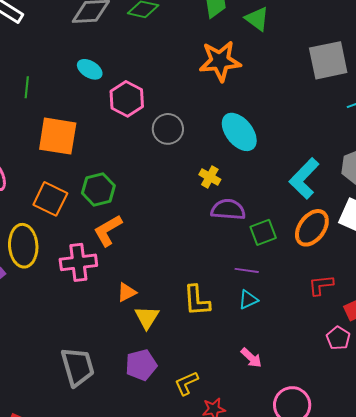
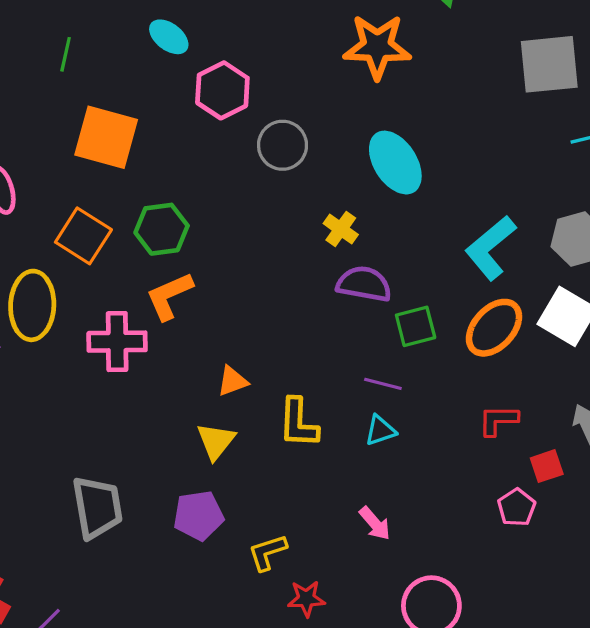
orange triangle: (127, 292) -> (232, 381), moved

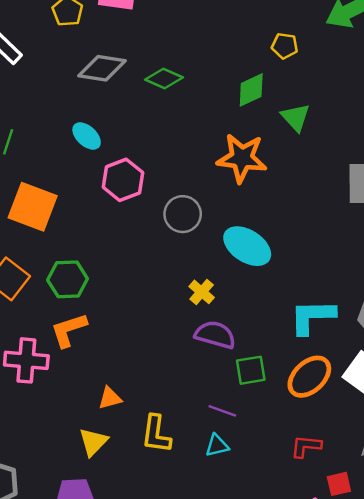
gray circle: (283, 145) -> (183, 214), moved
cyan ellipse: (395, 163) -> (247, 246), turned -30
cyan L-shape: (490, 248) -> (312, 317), turned 33

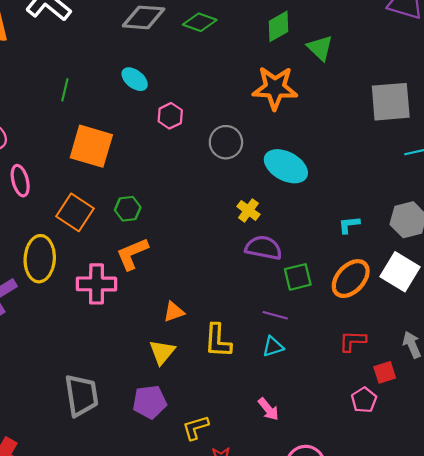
pink hexagon: (123, 180) -> (170, 116), size x0.7
green hexagon: (68, 279) -> (128, 209), size x0.7
cyan L-shape: (312, 317) -> (349, 225), size x0.5

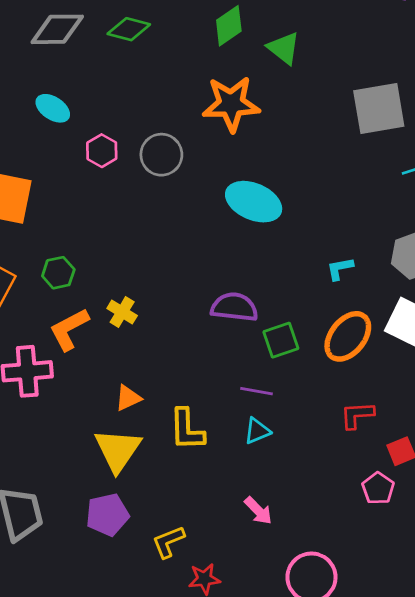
gray circle: (226, 142) -> (161, 155), moved
yellow cross: (248, 210) -> (122, 312), moved
yellow triangle: (162, 352) -> (118, 450), size x1.4

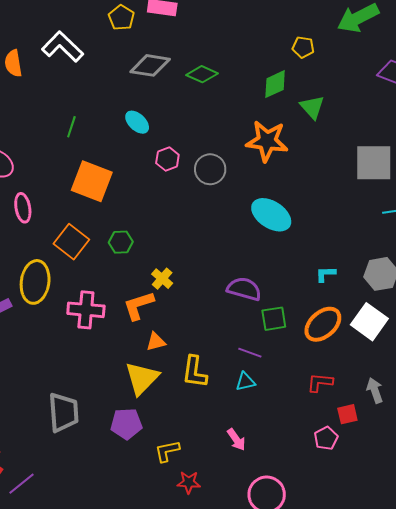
orange L-shape: (69, 329) -> (139, 306), moved

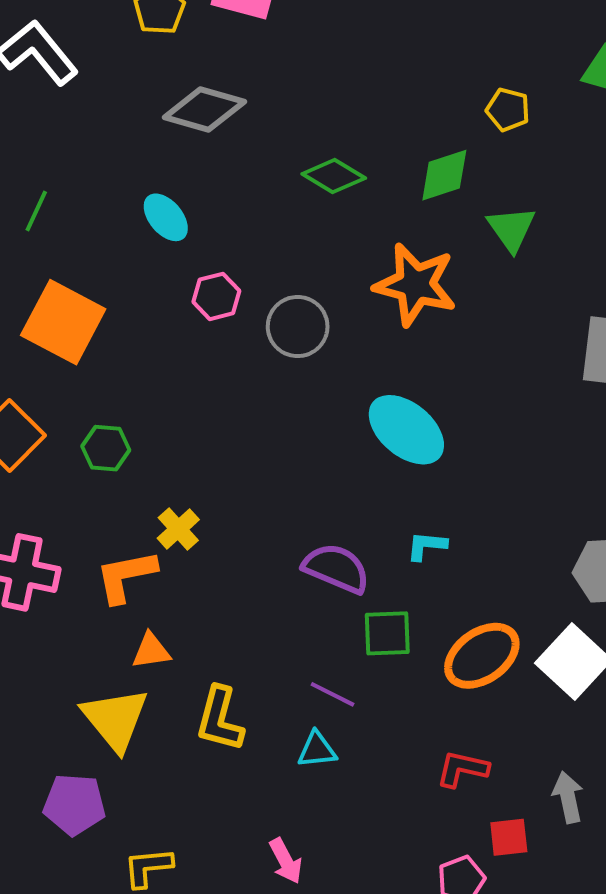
green diamond: (202, 74) -> (334, 176), moved
cyan L-shape: (326, 274) -> (427, 546), moved
yellow triangle: (142, 378) -> (115, 719), turned -30

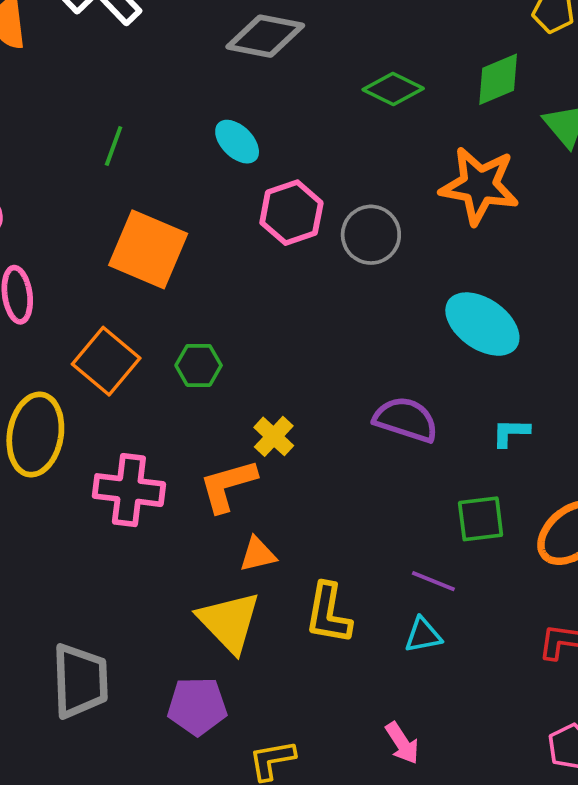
pink hexagon: (216, 296) -> (291, 213), size x1.4
purple semicircle: (336, 568) -> (406, 420), moved

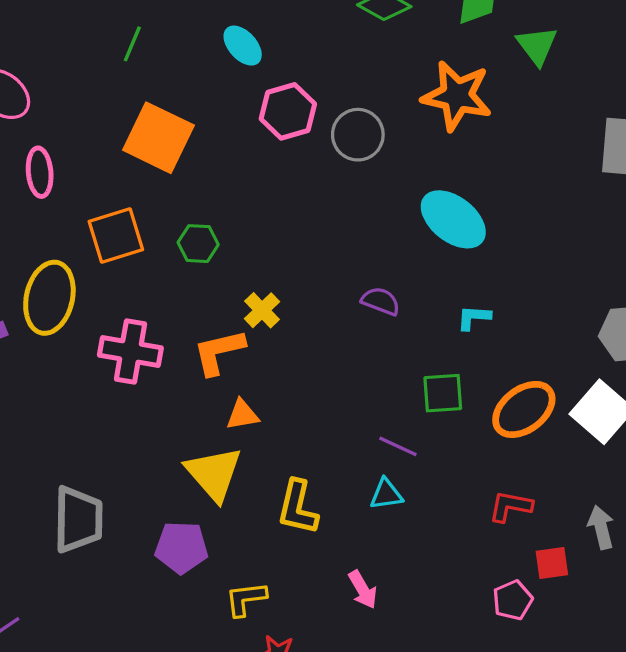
orange square: (106, 361) -> (116, 236), turned 30
purple semicircle: (406, 420) -> (381, 301), size x0.7
yellow L-shape: (328, 614) -> (298, 507), moved

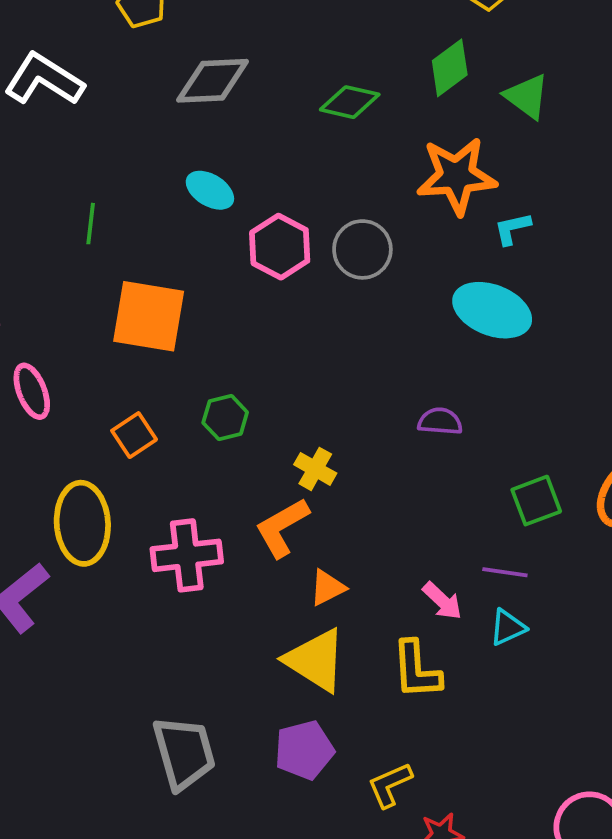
orange square: (116, 236) -> (134, 435), size x0.7
cyan L-shape: (474, 317) -> (512, 229), moved
pink arrow: (363, 590) -> (442, 601), moved

